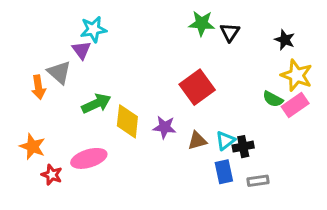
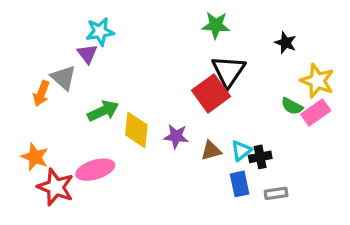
black triangle: (230, 32) -> (228, 71), moved, size x1.6
black star: (285, 40) -> (286, 43), moved
orange arrow: (38, 87) -> (41, 93), turned 30
red star: (52, 175) -> (56, 187), size x1.6

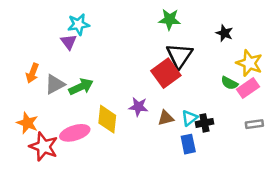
gray triangle: (63, 78) -> (55, 84), moved, turned 50
yellow diamond: (136, 130) -> (107, 119), moved
gray rectangle: (276, 193) -> (254, 124), moved

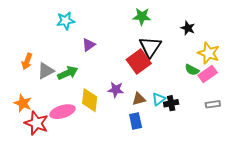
purple triangle: (69, 42) -> (89, 45), moved, turned 32
blue rectangle: (188, 144) -> (136, 121), moved

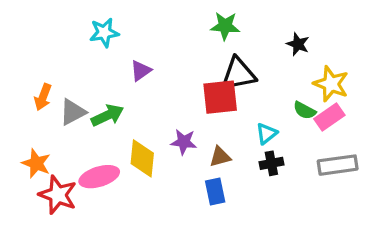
black triangle: (150, 47) -> (238, 74), turned 45
red square: (139, 61) -> (220, 97), turned 30
cyan triangle: (159, 99) -> (266, 134), moved
gray rectangle: (213, 104) -> (338, 165), size x1.6

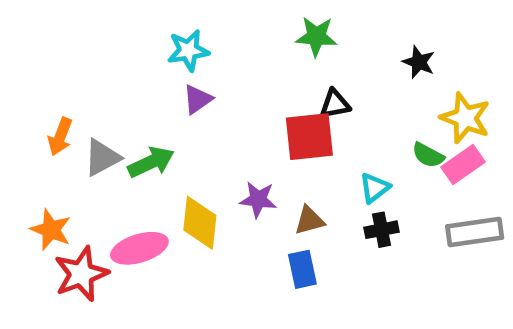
cyan star: (104, 33) -> (188, 50), moved
black triangle: (238, 74) -> (335, 104), size x0.6
red star: (58, 195) -> (81, 274), turned 30

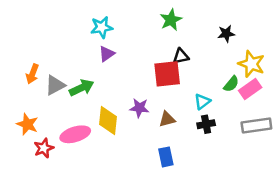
green star: (316, 36) -> (171, 20), turned -30
black star: (419, 62) -> (226, 34), turned -30
green semicircle: (428, 155) -> (231, 84), turned -78
blue rectangle: (302, 269) -> (166, 157), moved
red star: (81, 274) -> (44, 148), size x0.7

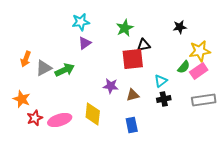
green star: (171, 20) -> (125, 28), moved
yellow star: (251, 64) -> (200, 51), turned -30
yellow diamond: (108, 120) -> (93, 114), moved
pink ellipse: (75, 134) -> (60, 120), moved

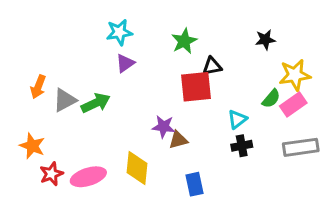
brown triangle: (133, 95) -> (178, 140), moved

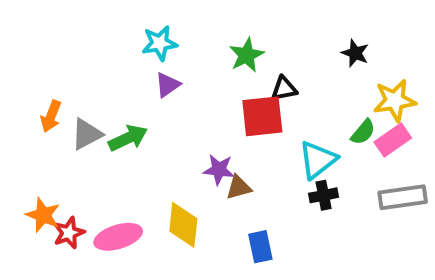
black star: (265, 40) -> (355, 53), turned 30
cyan triangle: (237, 119) -> (318, 160), size x1.5
orange star: (32, 146) -> (43, 215), moved

